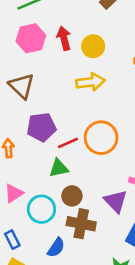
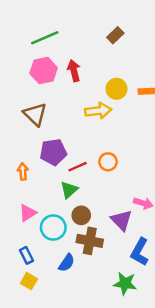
yellow circle: (93, 46) -> (117, 89), moved
orange circle: (101, 138) -> (108, 162), size x0.6
green triangle: (59, 168) -> (69, 190), turned -30

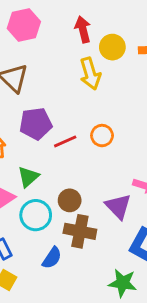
red arrow: (74, 71) -> (83, 29), moved
yellow arrow: (98, 111) -> (90, 74), turned 80
green triangle: (69, 190) -> (28, 177), moved

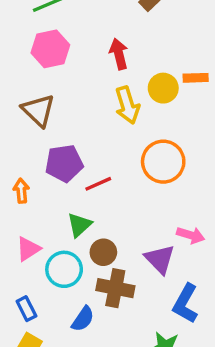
yellow circle: (112, 47) -> (163, 88), moved
orange circle: (102, 136) -> (163, 162), moved, size x1.6
green triangle: (28, 177) -> (79, 225), moved

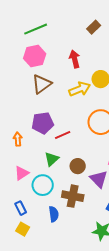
yellow arrow: (127, 105) -> (80, 89), turned -95
brown triangle: (38, 110) -> (42, 84), moved, turned 40
brown circle: (103, 252) -> (78, 166), moved
blue semicircle: (83, 319) -> (54, 214), turned -42

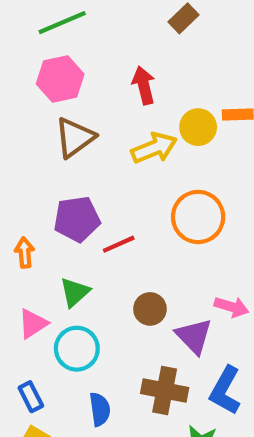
green triangle: (52, 159) -> (75, 292), moved
brown cross: (73, 196) -> (165, 390), moved

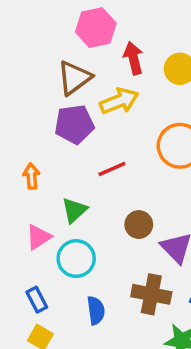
pink hexagon: (60, 79) -> (96, 28), moved
red arrow: (144, 85) -> (133, 58), moved
yellow arrow: (154, 148) -> (119, 101), moved
purple pentagon: (77, 219) -> (74, 124), moved

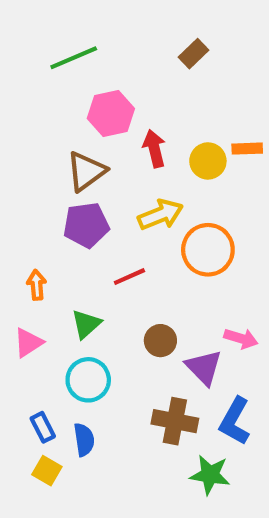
yellow arrow: (119, 101) -> (160, 215), moved
pink triangle: (39, 237) -> (28, 343), moved
blue semicircle: (96, 310) -> (84, 440), moved

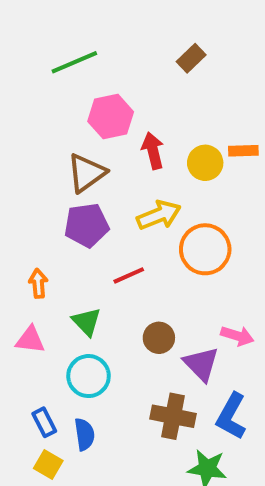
green triangle: (86, 324) -> (86, 322), turned -32
pink triangle: (28, 343) -> (30, 340), turned 40

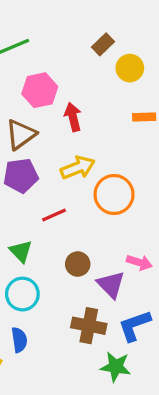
yellow circle: (205, 163) -> (130, 68), moved
blue L-shape: (231, 416) -> (135, 326), turned 42

